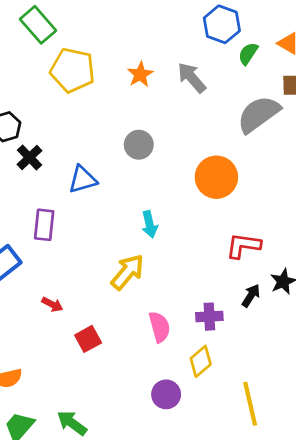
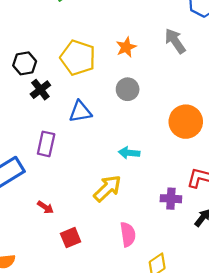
yellow pentagon: (73, 70) -> (78, 58), moved
orange star: (140, 74) -> (126, 47), moved
cyan arrow: (150, 224) -> (129, 153), turned 102
purple cross: (209, 317) -> (171, 199), moved

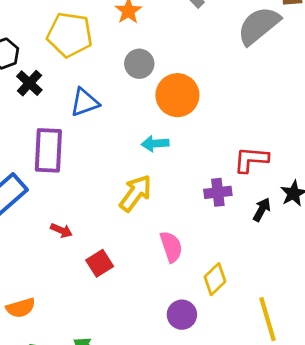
orange circle: (186, 122) -> (177, 95), moved
purple rectangle: (46, 144) -> (48, 150), size x1.4

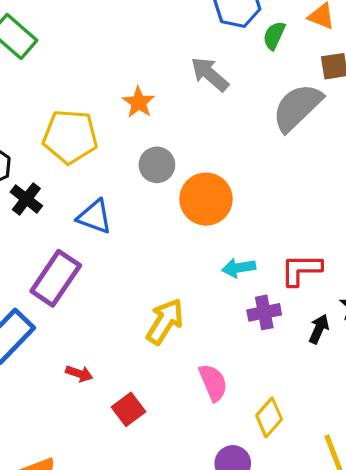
blue triangle: (85, 102) -> (95, 217), turned 44
cyan arrow: (155, 144) -> (239, 268), moved
purple rectangle: (48, 150) -> (56, 278), turned 36

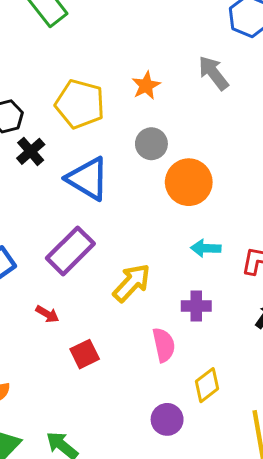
blue triangle: (95, 217) -> (88, 179), size x1.4
purple rectangle: (56, 278) -> (70, 251), moved
purple cross: (264, 312) -> (196, 306), moved

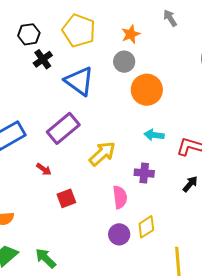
gray arrow: (213, 73) -> (170, 18), size x0.7
orange star: (146, 86) -> (131, 34), moved
purple circle: (167, 419) -> (119, 234), moved

